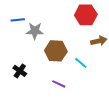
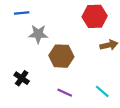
blue line: (18, 20) -> (22, 13), moved
cyan line: (81, 63) -> (102, 91), moved

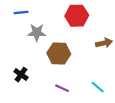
red hexagon: (95, 16) -> (77, 16), moved

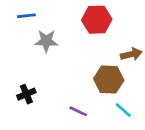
brown hexagon: (59, 53) -> (109, 79), moved
black cross: (21, 75) -> (26, 94), turned 32

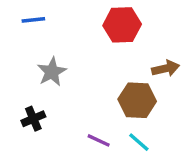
gray star: (46, 41) -> (52, 72), moved, turned -30
cyan line: (123, 110) -> (139, 142), moved

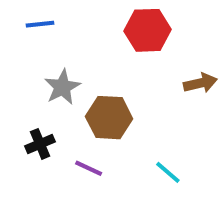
brown hexagon: (137, 100) -> (109, 118), moved
purple line: (99, 140) -> (89, 168), moved

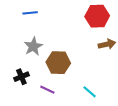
blue line: (40, 24) -> (30, 13), moved
red hexagon: (148, 30) -> (97, 16), moved

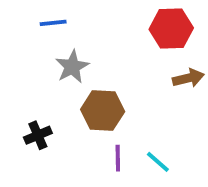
gray star: (33, 46) -> (72, 67), moved
purple line: (47, 90) -> (118, 158), moved, turned 64

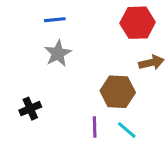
blue line: (53, 23) -> (55, 20), moved
brown hexagon: (103, 110) -> (118, 92), moved

